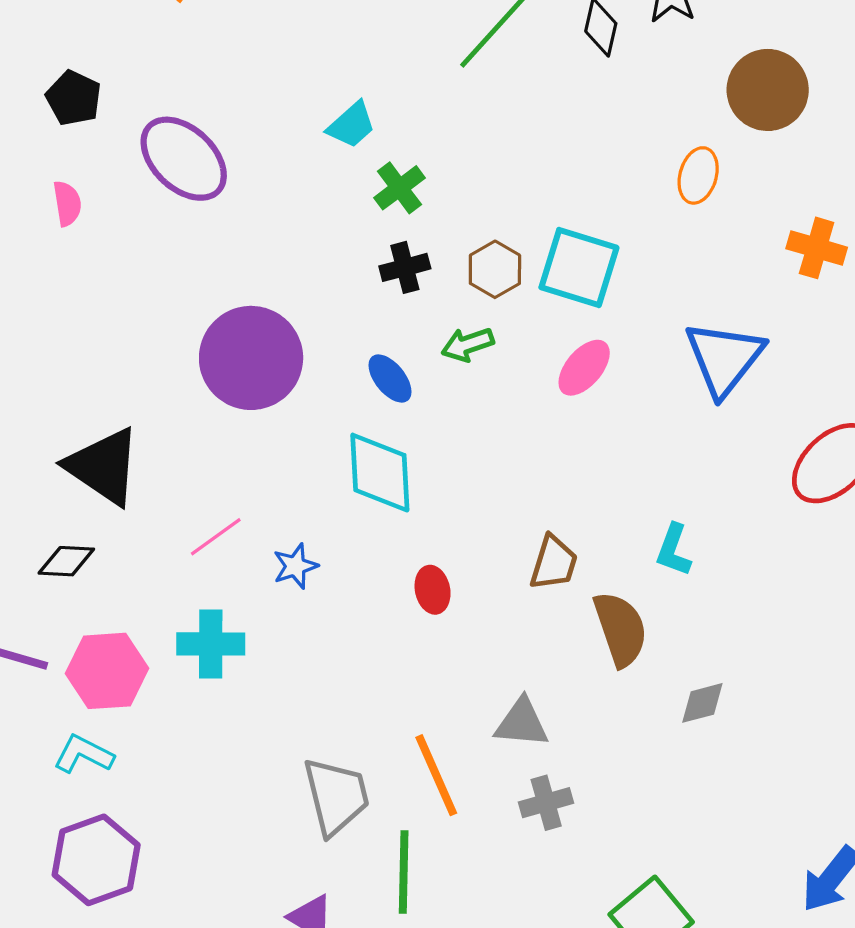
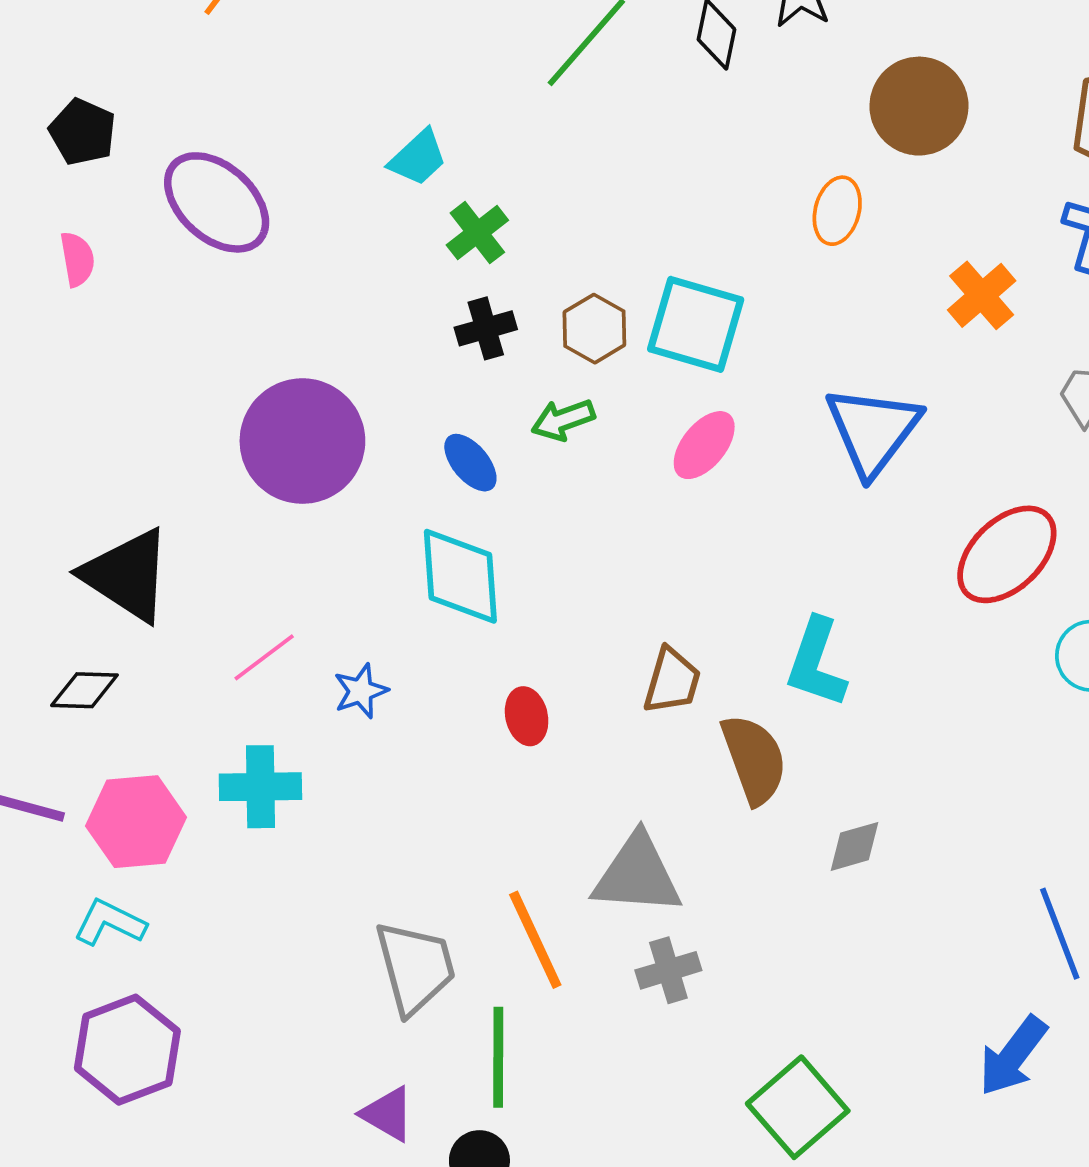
orange cross: (817, 248) -> (982, 295), turned 34
cyan L-shape: (674, 550) -> (816, 663), size x1.4
gray triangle: (522, 723) -> (637, 875), size x1.4

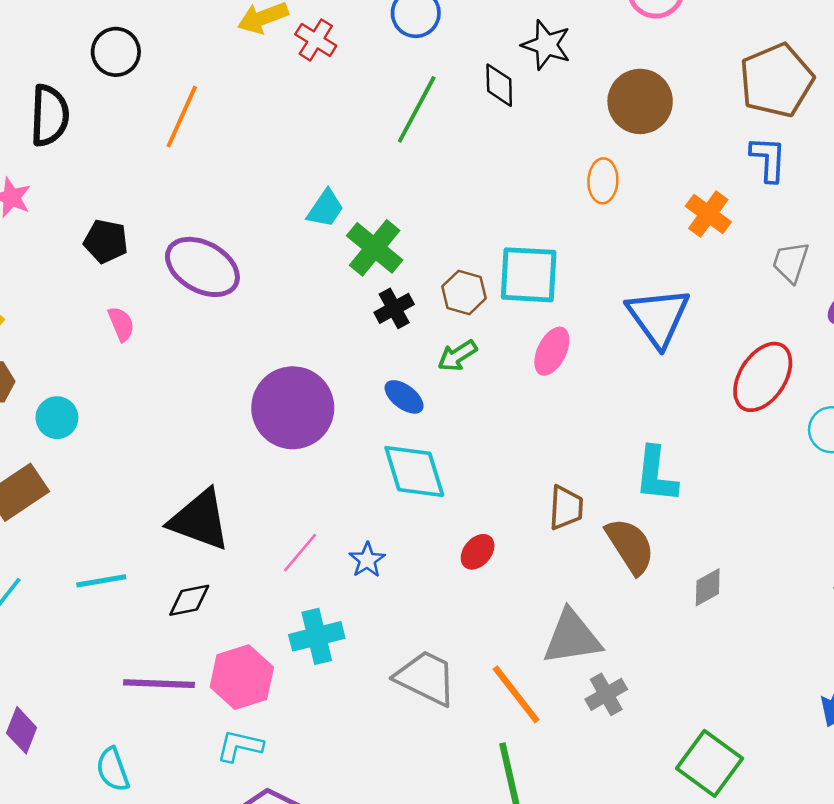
green cross: (477, 233) -> (375, 248), size x1.4
red ellipse: (527, 716) -> (478, 552), turned 66
gray trapezoid: (415, 967) -> (426, 678), moved, turned -36

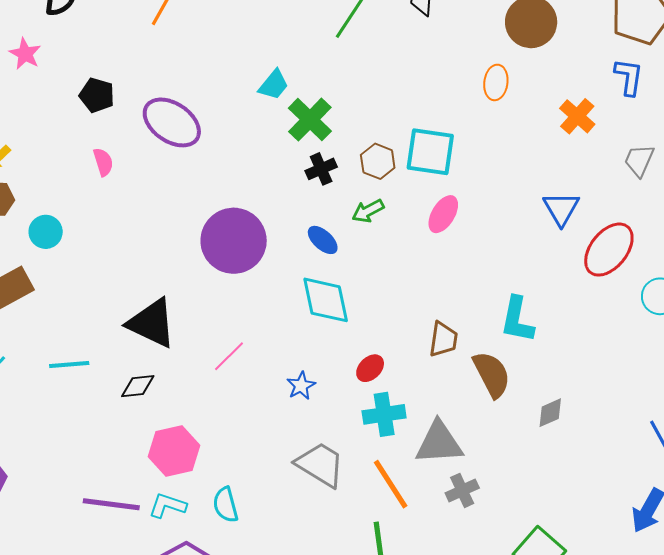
blue triangle: (658, 317) -> (561, 209), moved, size x0.7
blue star: (367, 560) -> (301, 386), moved
cyan cross: (317, 636) -> (384, 414), moved
purple line: (159, 684) -> (111, 504), moved
cyan semicircle: (113, 769) -> (226, 505), moved

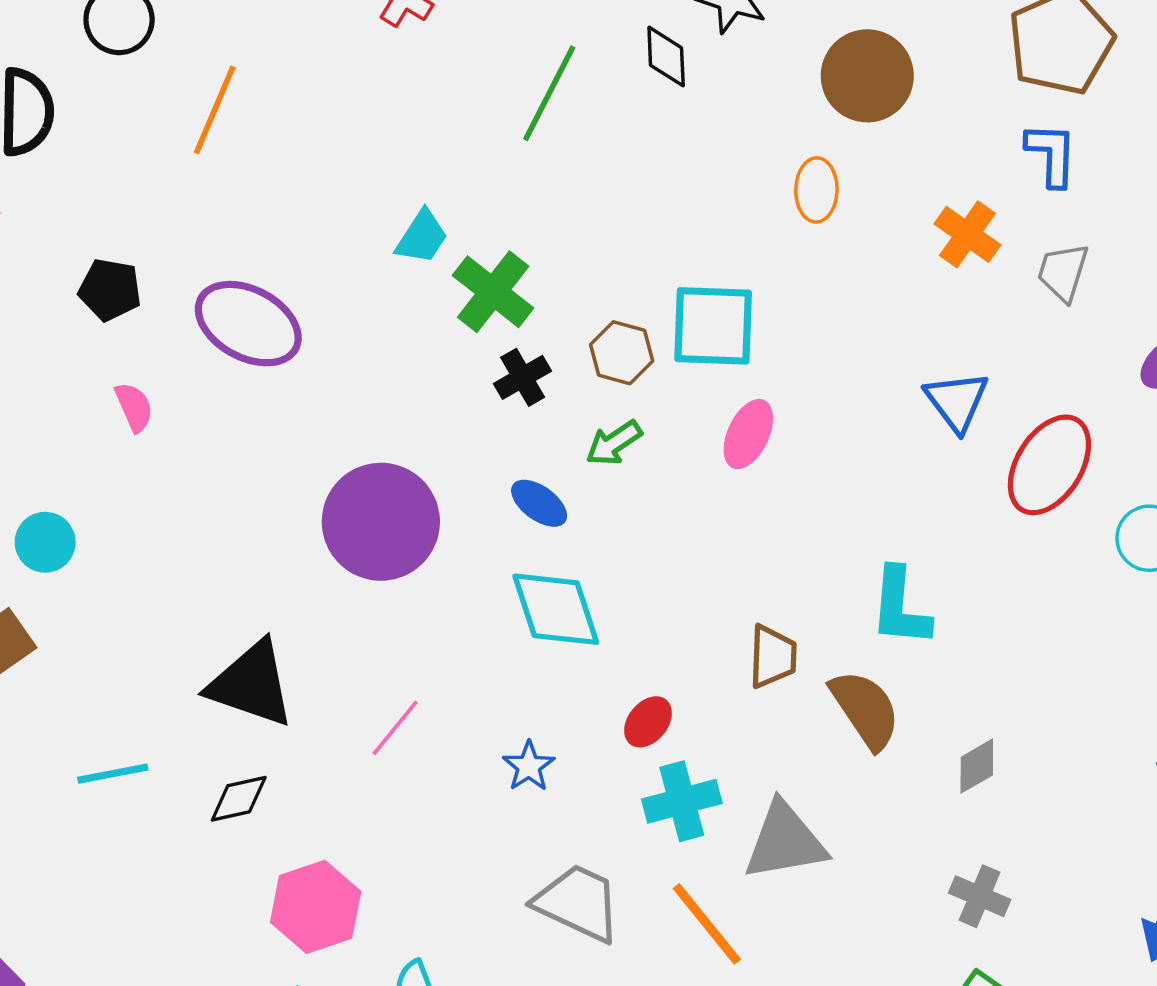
gray trapezoid: (639, 160) -> (1063, 272), moved
gray cross: (462, 490) -> (980, 896), moved, turned -36

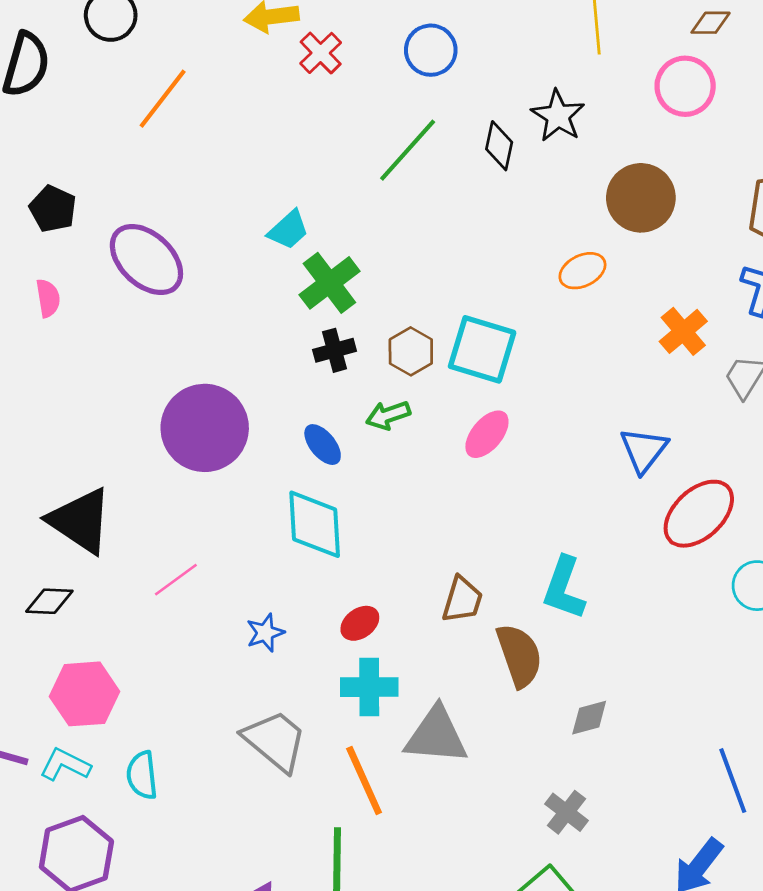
orange ellipse: (816, 190) -> (582, 271), turned 48

